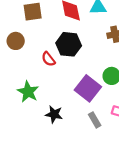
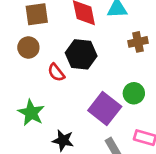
brown circle: (16, 41) -> (28, 47), moved

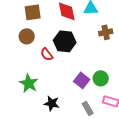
green circle: (134, 93) -> (101, 78), moved
purple square: (105, 109) -> (82, 80), size x0.7

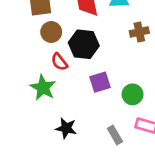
brown circle: (27, 36) -> (51, 32), moved
purple square: (82, 80) -> (100, 82), moved, turned 35
green star: (29, 83) -> (43, 88), moved

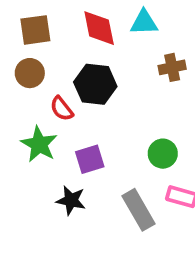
brown circle: (51, 32) -> (30, 73), moved
purple square: (100, 82) -> (90, 159), moved
gray rectangle: (115, 135) -> (138, 210), size x1.5

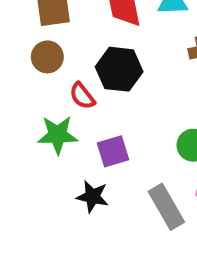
green star: (39, 144) -> (58, 135), turned -30

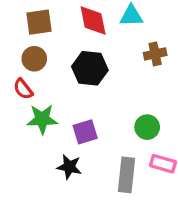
red semicircle: (82, 96) -> (23, 89), moved
gray rectangle: (166, 207) -> (126, 175), turned 36

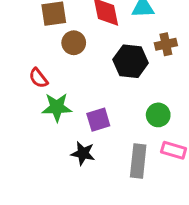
brown circle: (34, 59) -> (74, 43), moved
black hexagon: (90, 68) -> (131, 61), moved

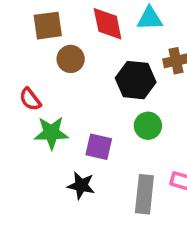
green circle: (158, 115) -> (148, 126), moved
purple square: (98, 120) -> (99, 147), turned 30

